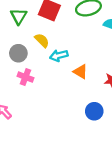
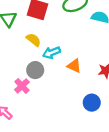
gray circle: (18, 53) -> (35, 70), moved
pink cross: (25, 77) -> (22, 86), moved, turned 32

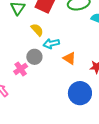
blue circle: (92, 103) -> (80, 93), size x1.5

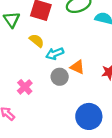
gray circle: (34, 57) -> (60, 77), moved
blue circle: (80, 93) -> (89, 116), moved

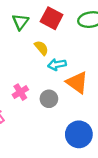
orange triangle: (77, 67) -> (77, 82), size x1.5
gray circle: (60, 77) -> (49, 99), moved

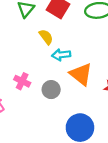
pink cross: (20, 92) -> (22, 81), turned -35

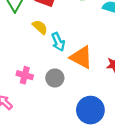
cyan arrow: (61, 55) -> (58, 42), turned -96

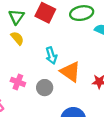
yellow semicircle: (40, 27) -> (17, 38), moved

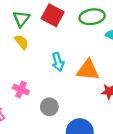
orange triangle: (70, 72) -> (88, 70), moved, turned -30
gray circle: (45, 88) -> (49, 107), moved

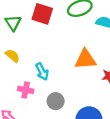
yellow semicircle: (22, 42) -> (12, 56), moved
cyan arrow: (58, 62) -> (42, 72), moved

